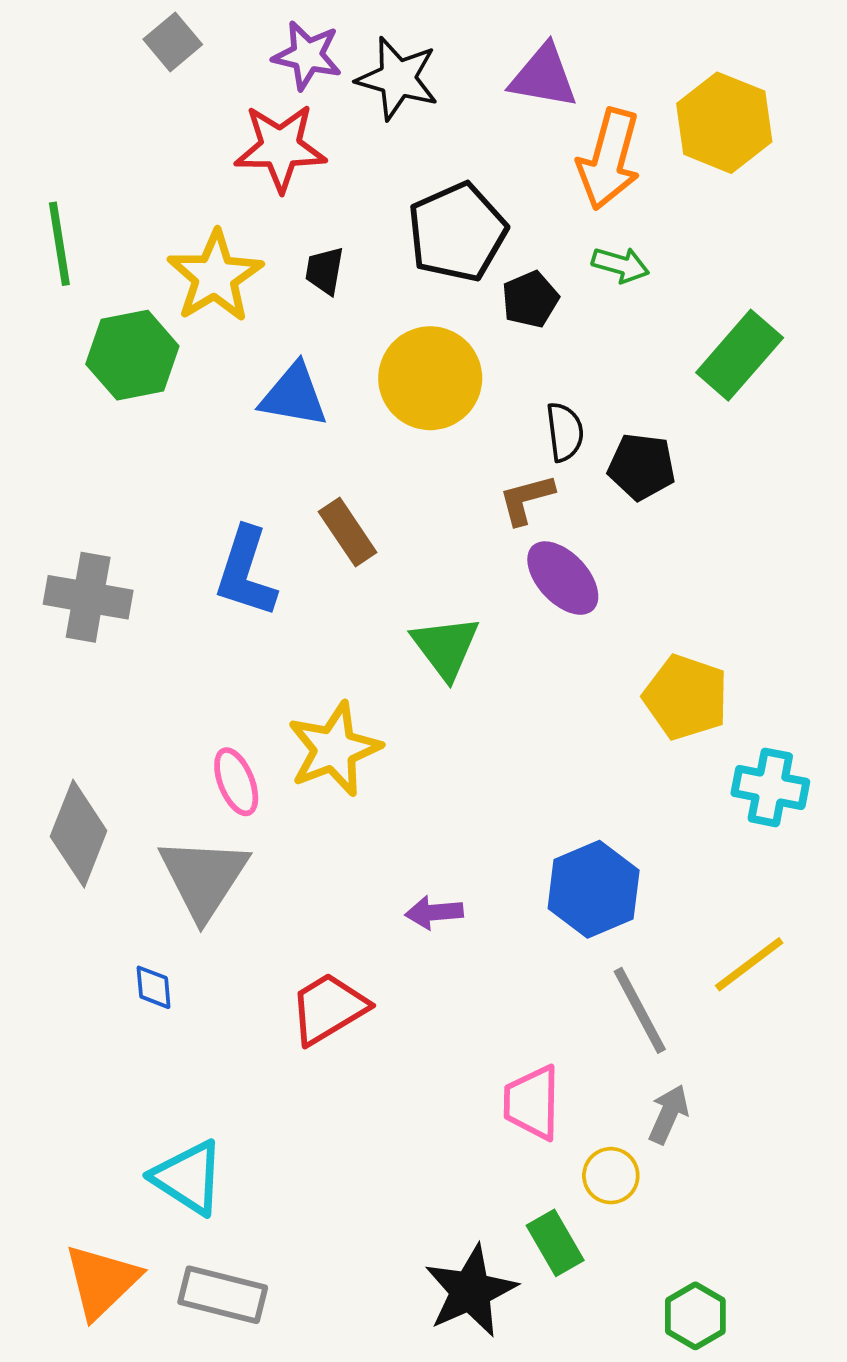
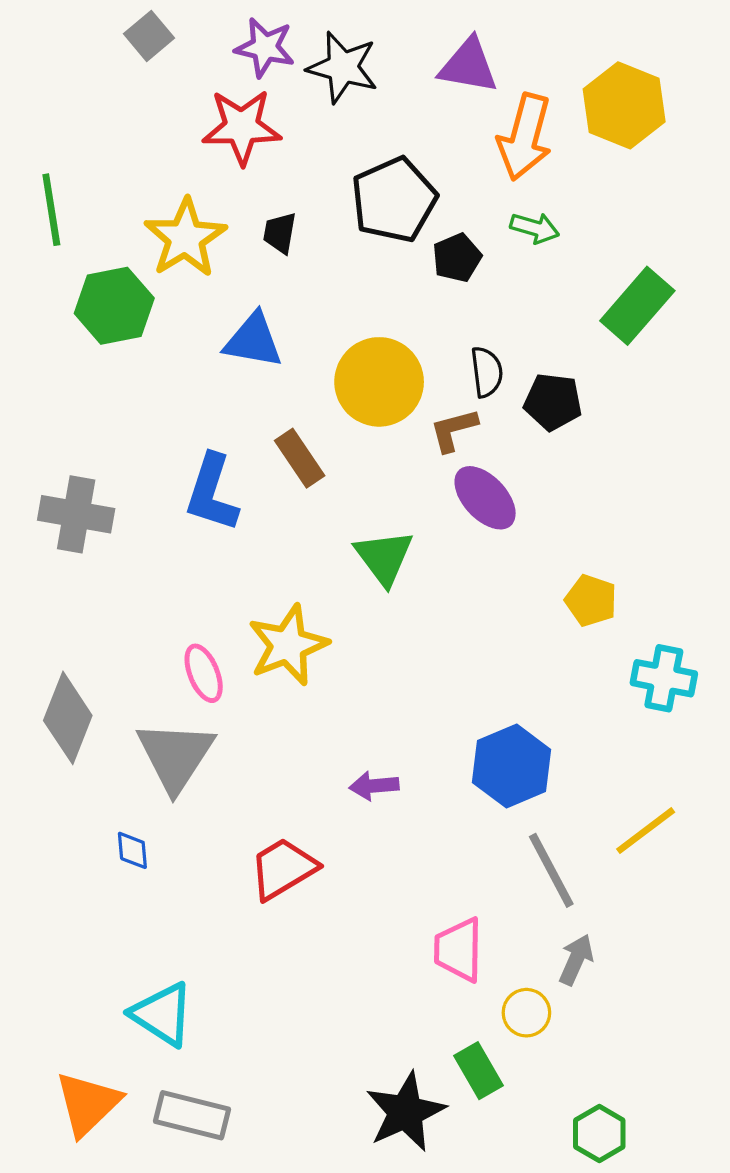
yellow circle: (430, 378) -> (379, 382), moved
yellow pentagon: (686, 697) -> (591, 600), size x0.7

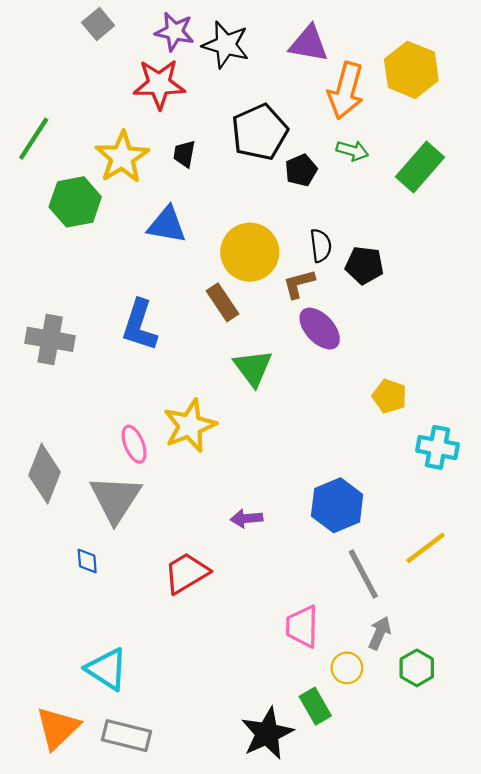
green line: (51, 210) -> (34, 139), turned 42
green rectangle: (637, 306) -> (420, 167), moved
brown rectangle: (300, 458) -> (222, 302), moved
green hexagon: (599, 1133) -> (417, 668), moved

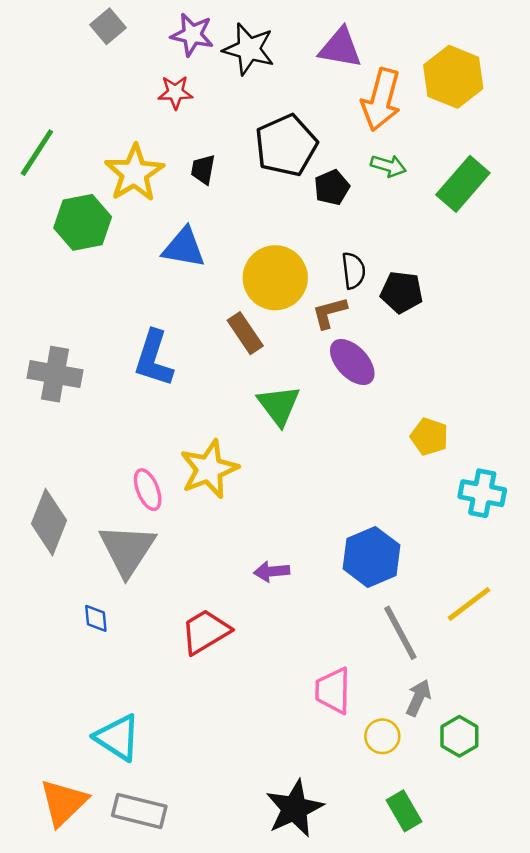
red star: (159, 84) -> (175, 92), size x0.6
green rectangle: (315, 706) -> (404, 811), moved

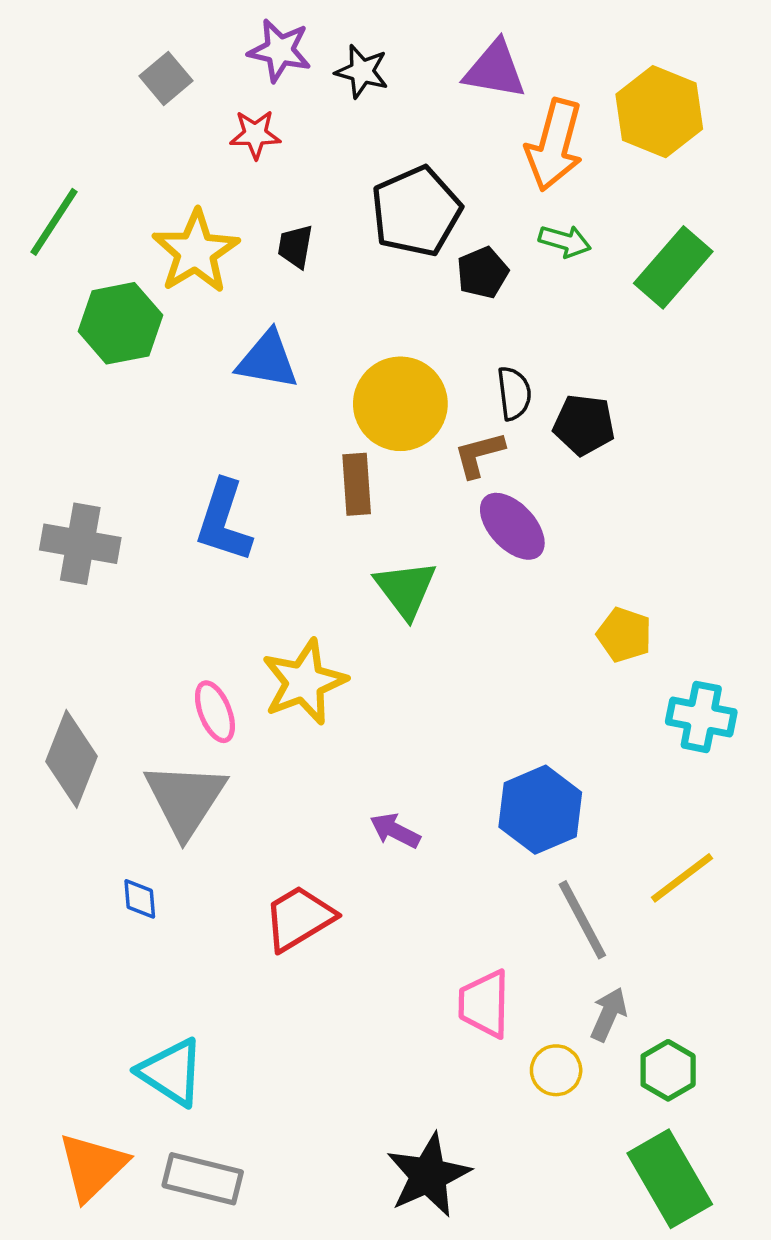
gray square: (108, 26) -> (166, 78), moved
black star: (249, 49) -> (362, 71), size x0.7
brown rectangle: (245, 333) -> (357, 484), turned 30
purple arrow: (272, 571) -> (395, 831), turned 32
green rectangle: (404, 811) -> (670, 1179), moved, size x1.6

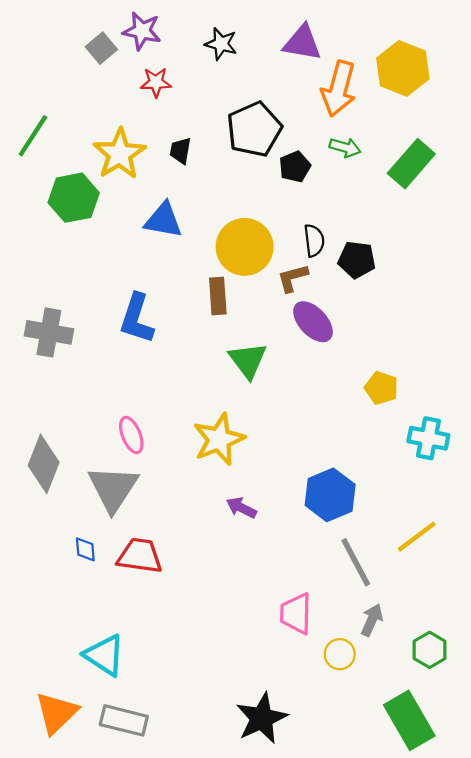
purple star: (280, 50) -> (142, 31), moved
yellow star: (304, 682) -> (219, 439), moved
red trapezoid: (299, 918) -> (140, 556), moved, turned 39
green hexagon: (668, 1070) -> (430, 650), moved

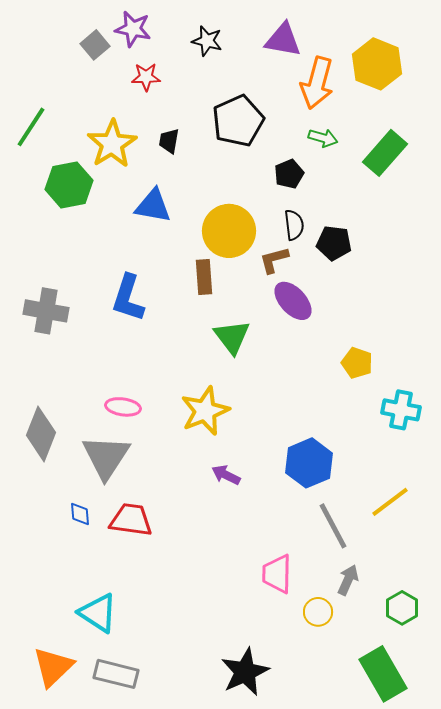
black pentagon: (295, 167) -> (289, 174), moved
pink ellipse: (131, 435) -> (123, 407), turned -60

